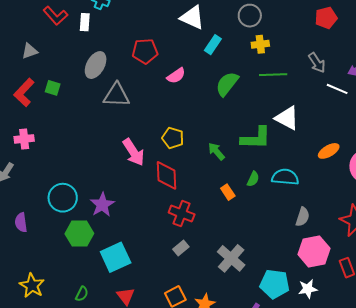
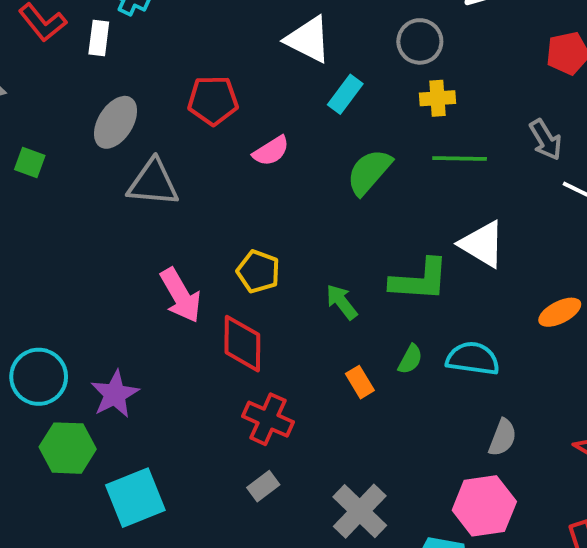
pink hexagon: (314, 251) -> (484, 506), moved

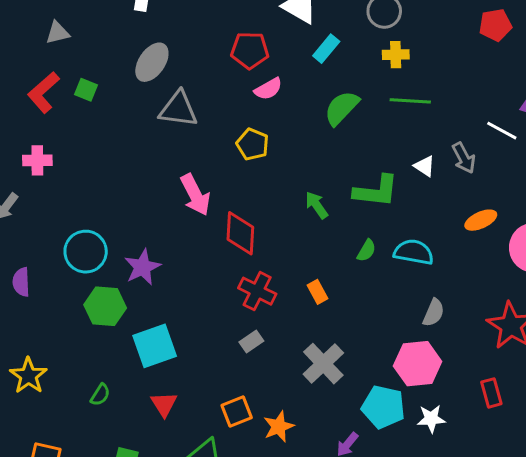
red pentagon: (213, 100) -> (250, 50), moved
gray arrow: (546, 140) -> (464, 158), moved
white triangle: (482, 244) -> (425, 166), size x0.6
yellow pentagon: (258, 272) -> (253, 144), moved
orange rectangle: (360, 382) -> (318, 292), moved

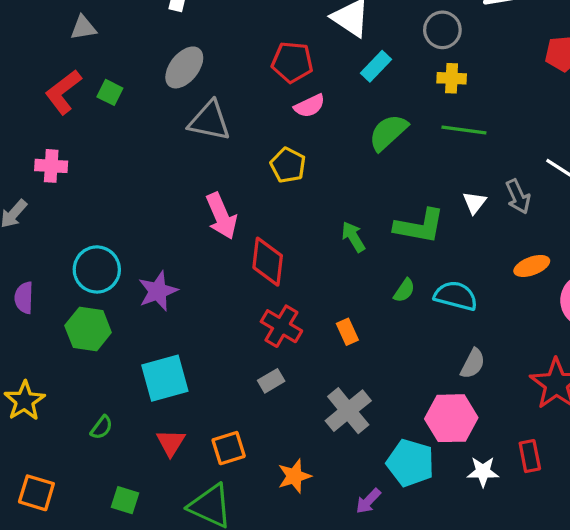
white triangle: (425, 166) -> (474, 203), turned 30
green hexagon: (105, 306) -> (88, 329), moved
orange square: (237, 411) -> (229, 448), moved
white star: (431, 419) -> (483, 472), moved

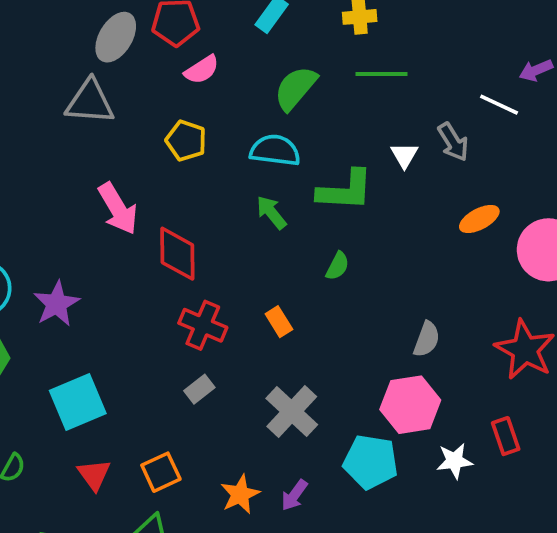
gray ellipse: (184, 67) -> (116, 37), moved
cyan semicircle: (456, 296) -> (275, 150), moved
purple arrow: (368, 501) -> (294, 495), moved

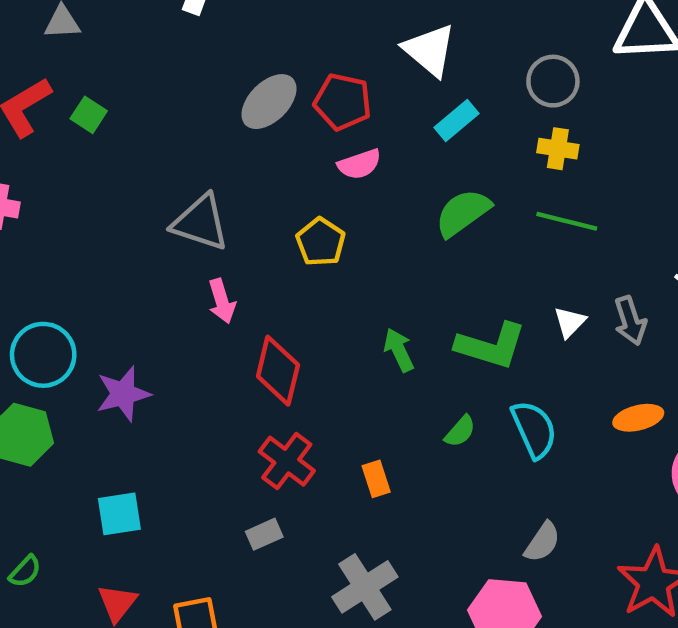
gray triangle: (90, 102) -> (200, 223), moved
cyan semicircle: (275, 150) -> (534, 429), moved, turned 45
pink arrow: (118, 209) -> (222, 301), size x0.7
cyan square: (78, 402) -> (119, 514), size x0.7

